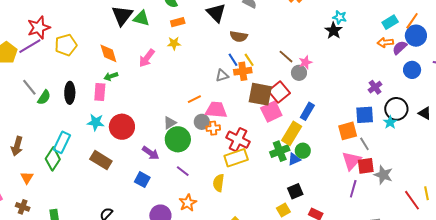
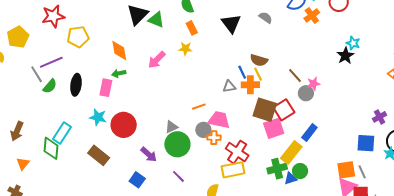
orange rectangle: (178, 22) -> (192, 28), turned 72
brown semicircle: (239, 36) -> (259, 60), moved
purple line: (30, 46) -> (51, 62), moved
orange square: (348, 131) -> (346, 170), moved
green diamond: (53, 159) -> (51, 148), turned -35

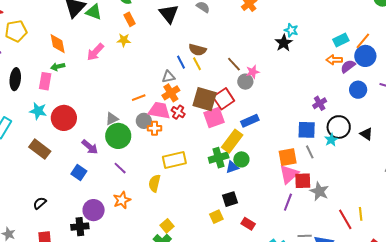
orange cross: (250, 85) -> (171, 93), moved, turned -30
blue rectangle: (309, 133) -> (250, 121), turned 30
red cross: (237, 152) -> (178, 112), moved, size x0.6
gray line: (362, 172) -> (310, 152), moved

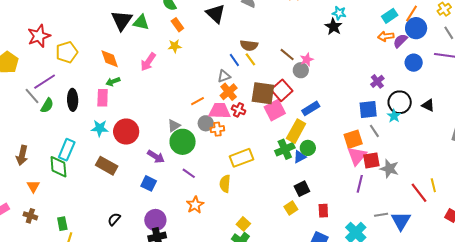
purple circle: (94, 210) -> (155, 220), moved
red rectangle: (248, 224) -> (323, 211), turned 64

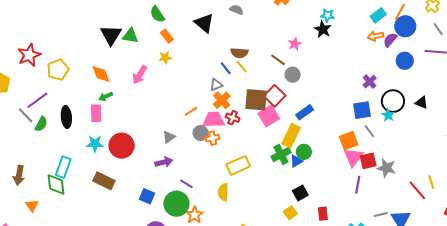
pink star: (307, 60) -> (295, 44), moved
green circle: (183, 142) -> (176, 204), moved
purple arrow: (156, 157) -> (164, 162), moved, turned -42

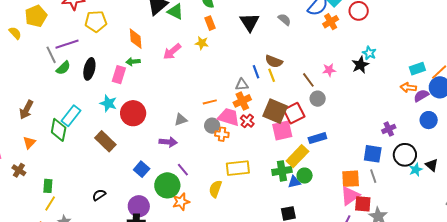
cyan star: (388, 115) -> (416, 170), moved

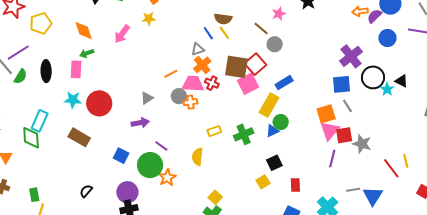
purple cross: (389, 129) -> (351, 56), size x1.6
yellow rectangle: (238, 168) -> (214, 131), size x0.6
green cross: (282, 171) -> (244, 134), moved

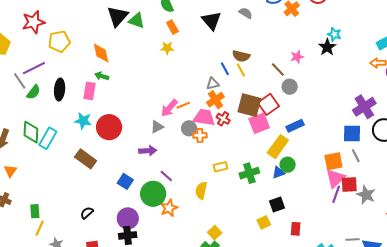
pink arrow: (122, 34) -> (169, 108), moved
green arrow: (87, 53) -> (102, 76), turned 32
green diamond: (31, 138) -> (31, 132), moved
purple line: (332, 159) -> (336, 194), moved

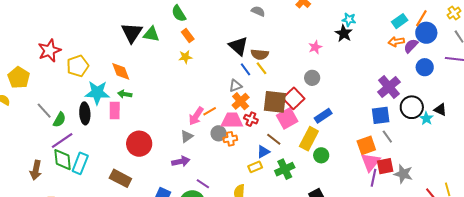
black triangle: (212, 21) -> (238, 46), moved
purple line: (34, 68) -> (62, 141), moved
brown line: (278, 70) -> (274, 139), moved
cyan star: (83, 121) -> (97, 93), moved, size x1.4
blue triangle: (278, 173) -> (263, 152), moved

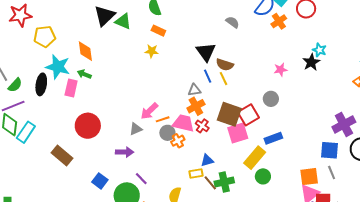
orange rectangle: (188, 35) -> (158, 31), turned -40
orange line: (210, 111) -> (163, 119), moved
orange cross: (230, 139) -> (178, 141), turned -32
brown line: (274, 139) -> (210, 183), moved

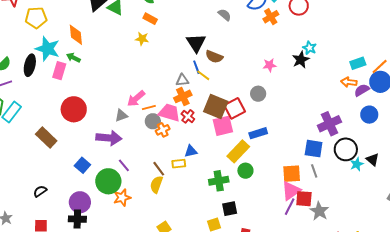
yellow line: (223, 79) -> (203, 75), moved, turned -32
purple arrow: (125, 152) -> (109, 138), size x1.4
green cross: (224, 182) -> (219, 181), moved
brown line: (210, 183) -> (159, 169), moved

